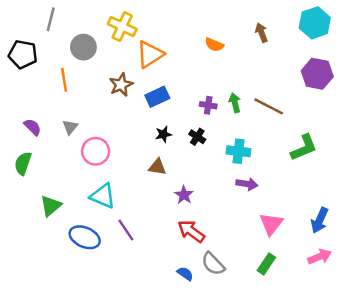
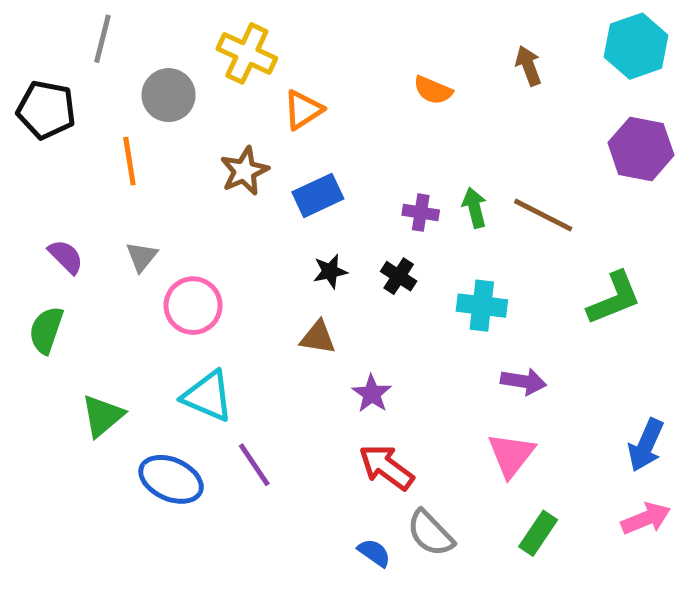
orange triangle: (150, 54) -> (303, 110), size x0.7
purple arrow: (247, 184) -> (523, 381), moved
pink triangle: (271, 224) -> (511, 455), moved

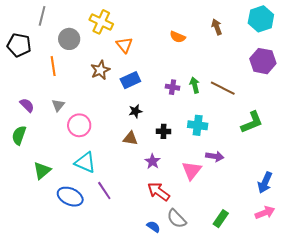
orange triangle: (303, 110) -> (124, 45), turned -36
black cross: (399, 276) -> (164, 131), moved, turned -32
pink triangle: (511, 455) -> (192, 170), moved

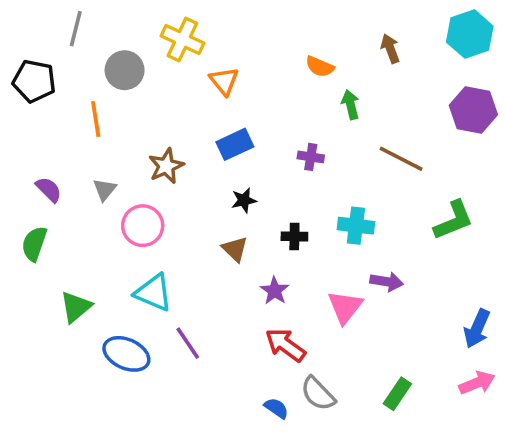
brown star: (100, 70) -> (166, 166), moved
green arrow: (195, 85) -> (350, 105), moved
brown triangle: (130, 138) -> (235, 249), turned 35

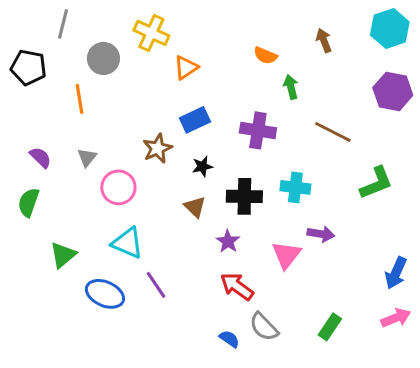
orange triangle: (224, 81) -> (186, 67), turned 35
purple cross: (311, 157) -> (258, 130), size x1.6
brown star: (166, 166) -> (157, 148), moved
black cross: (294, 236) -> (244, 196), size x1.6

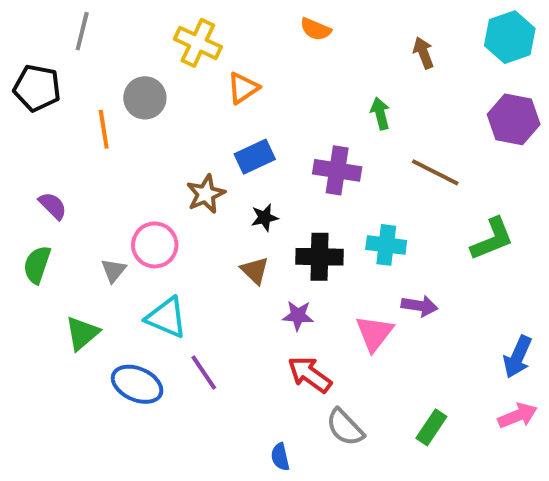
orange semicircle: (265, 55) -> (316, 29), moved
gray circle: (103, 58) -> (145, 98), moved
gray triangle: (87, 157) -> (114, 270), moved
purple star: (228, 241) -> (298, 316), turned -30
blue semicircle: (229, 339) -> (280, 457), moved, turned -138

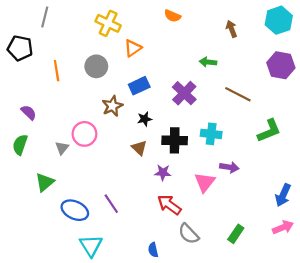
gray circle: (145, 98) -> (96, 66), moved
green arrow: (380, 114) -> (208, 62), turned -70
purple cross: (337, 170) -> (184, 93), turned 35
cyan triangle: (166, 318) -> (91, 246), moved, turned 35

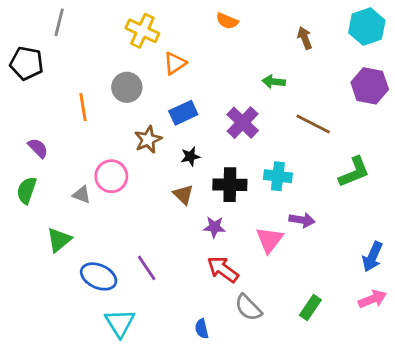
orange line: (57, 71) -> (83, 107), moved
gray triangle: (62, 148) -> (82, 195), turned -48

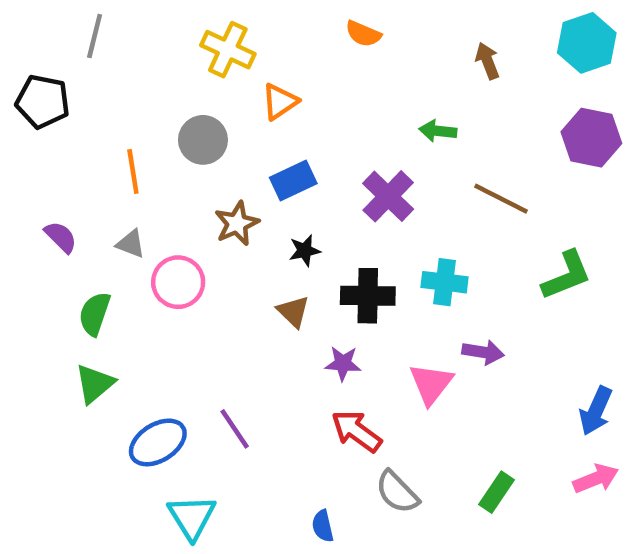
green semicircle: (27, 190) -> (95, 314), moved
gray triangle: (82, 195) -> (131, 244), moved
blue ellipse: (99, 276) -> (158, 442), turned -56

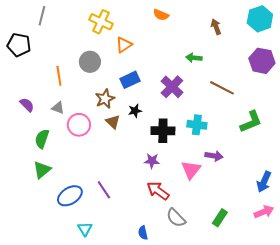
brown triangle: (293, 312) -> (113, 122), moved
cyan triangle: (192, 517) -> (85, 229), size x0.7

